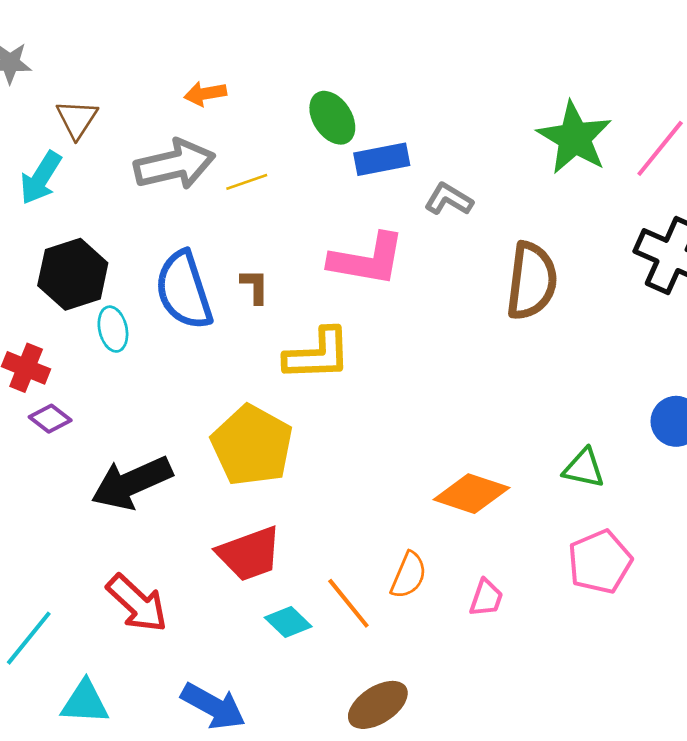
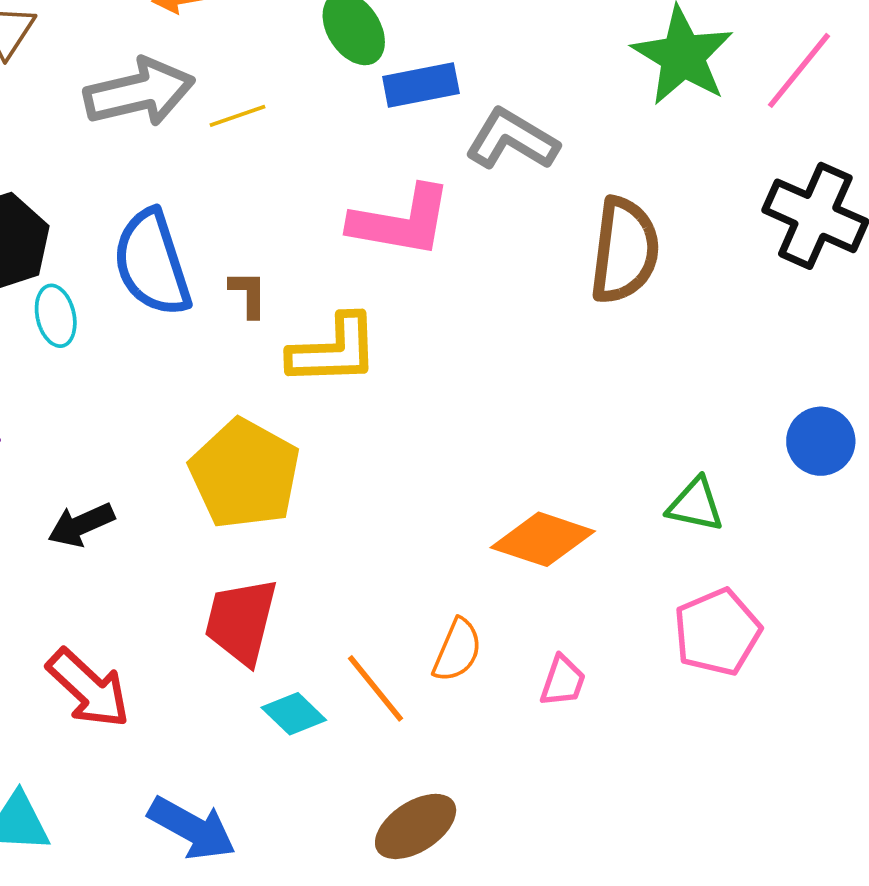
gray L-shape: (449, 199) -> (512, 140), size x1.4
brown L-shape: (255, 286) -> (248, 294), moved
black arrow: (132, 483) -> (81, 525), size x0.6
red trapezoid: (249, 554) -> (241, 621), turned 124

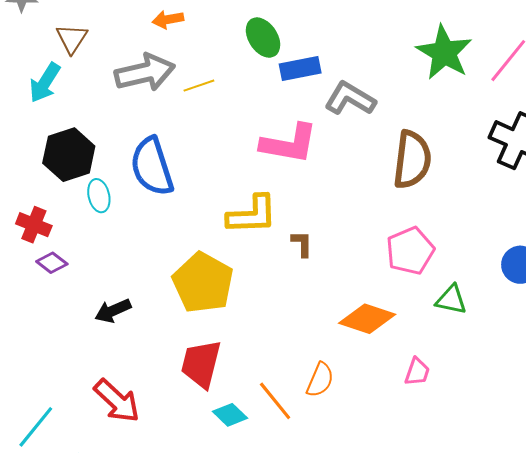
brown L-shape: (248, 294) -> (302, 244), moved
pink pentagon: (717, 632) -> (410, 251), moved
pink trapezoid: (563, 681) -> (417, 372), moved

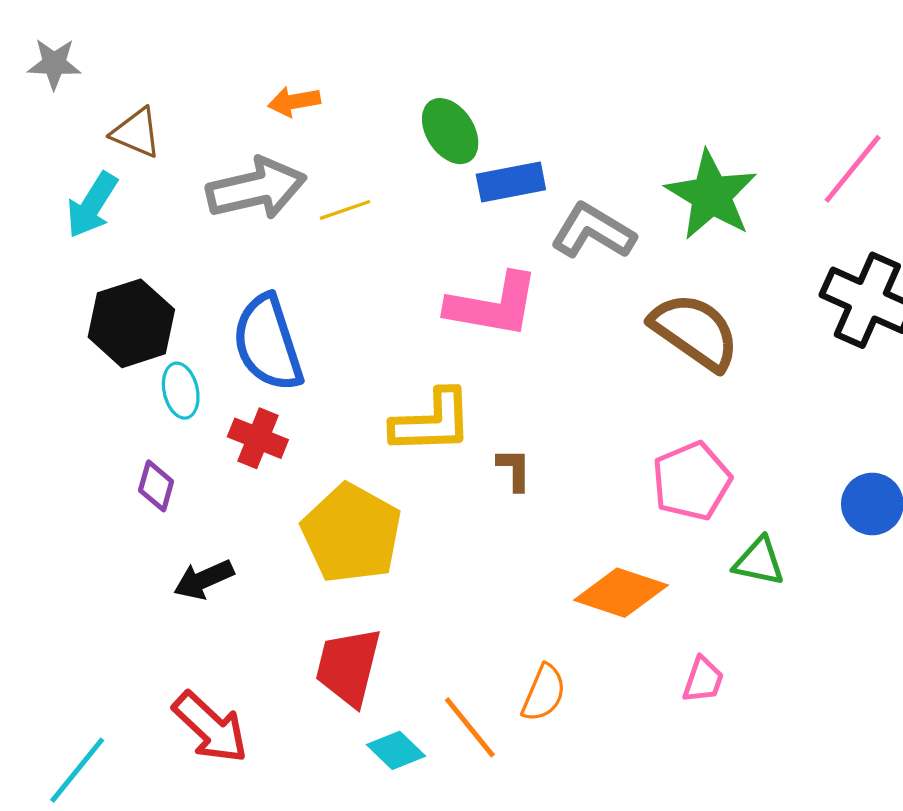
brown triangle: (72, 39) -> (136, 133), turned -40
green star: (444, 53) -> (711, 195), moved
brown semicircle: (412, 160) -> (695, 331), turned -62
red cross: (34, 225) -> (258, 438), moved
purple diamond: (52, 263) -> (156, 486), moved, turned 68

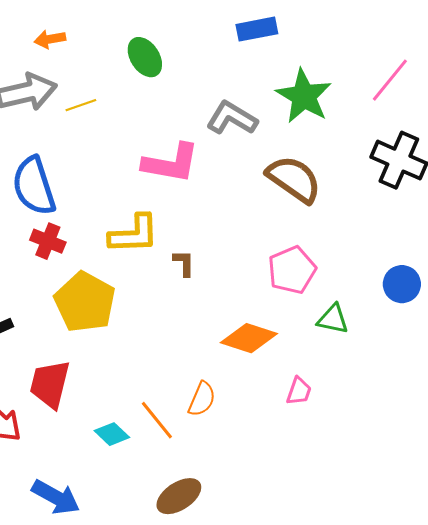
blue rectangle: (511, 182) -> (257, 29), moved
red cross: (258, 438) -> (48, 241), moved
red trapezoid: (348, 667) -> (50, 384), moved

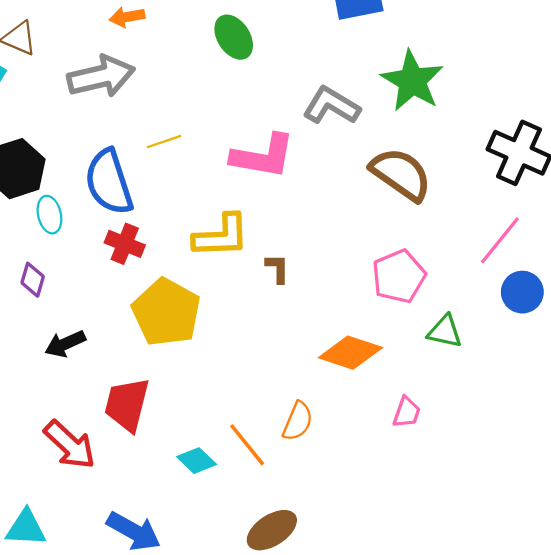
pink line: (390, 80) -> (500, 240), moved
yellow line: (81, 105) -> (164, 142), moved

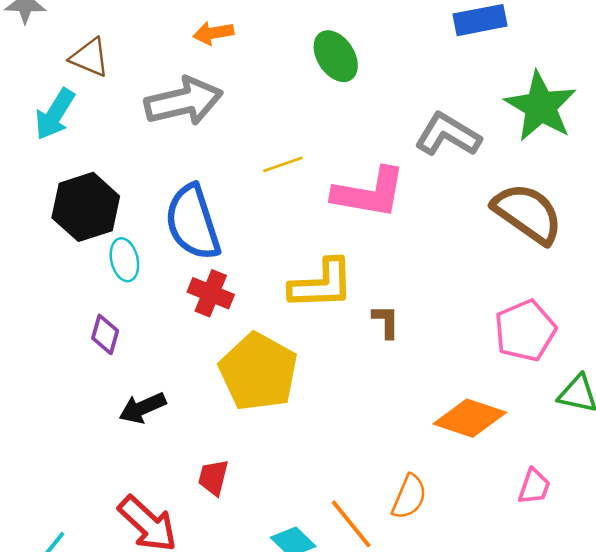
yellow line: (164, 142) -> (283, 164), moved
red trapezoid: (127, 404) -> (213, 477), size x0.6

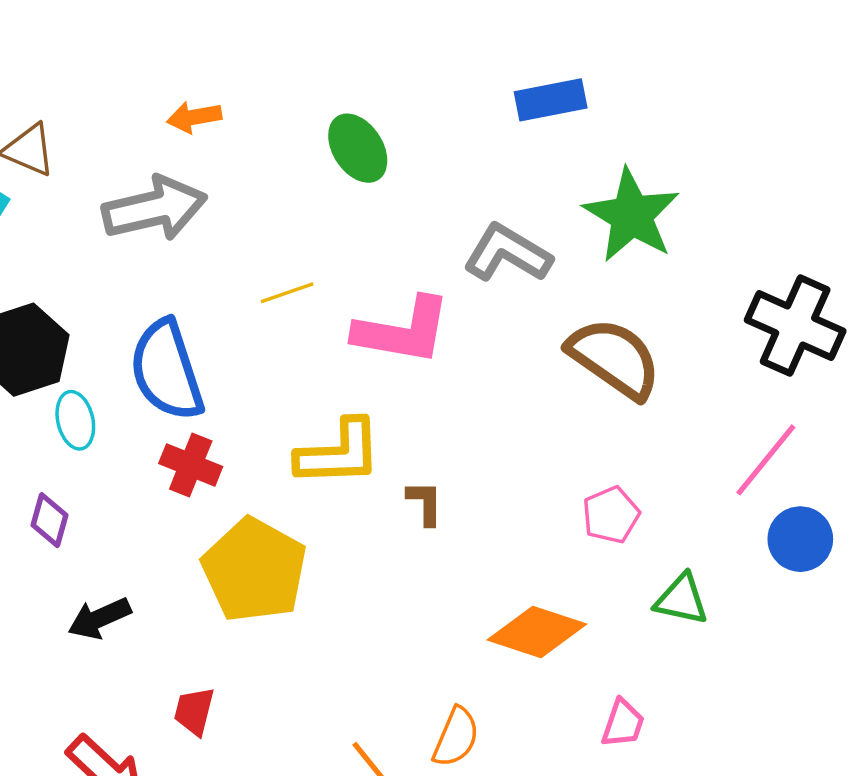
pink pentagon: (525, 331) -> (611, 515), size x0.7

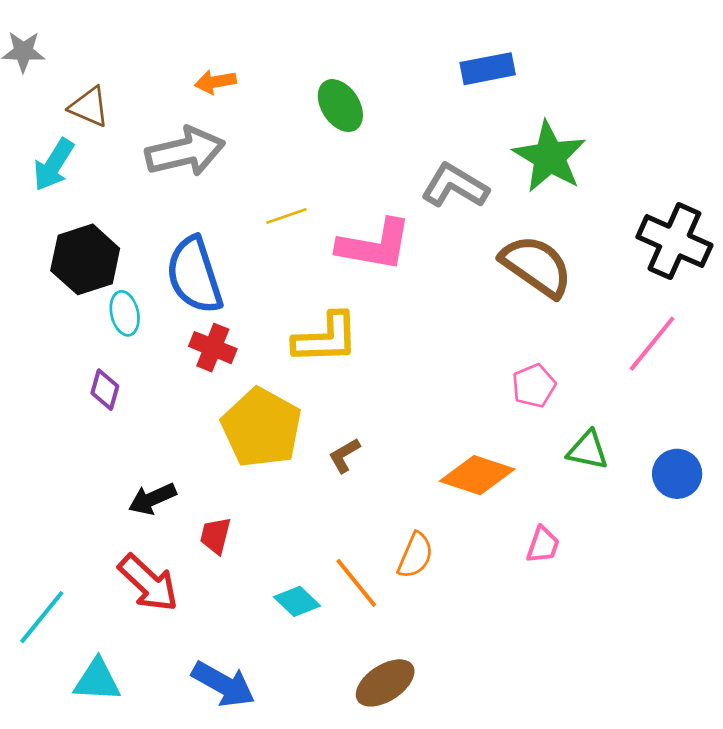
brown L-shape: (425, 503) -> (344, 455), moved, turned -120
blue circle: (800, 539) -> (677, 474), moved
black arrow: (99, 618) -> (152, 499), moved

